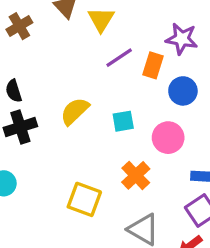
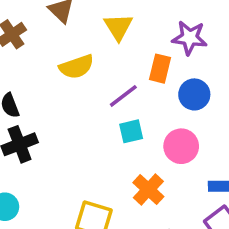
yellow triangle: (101, 19) -> (118, 27), moved
purple line: (119, 58) -> (123, 96), moved
yellow semicircle: (75, 111) -> (77, 67), moved, turned -152

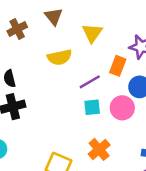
pink circle: (181, 146) -> (122, 108), moved

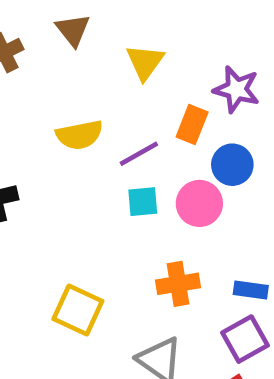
yellow semicircle: (60, 57) -> (80, 135), moved
orange cross: (99, 149) -> (178, 284), moved, turned 30

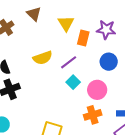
orange rectangle: (192, 124) -> (83, 38), moved
cyan square: (143, 202) -> (73, 82), turned -32
pink circle: (199, 203) -> (97, 90), moved

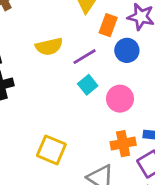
blue circle: (109, 62) -> (127, 50), moved
orange cross: (93, 115) -> (123, 144), moved

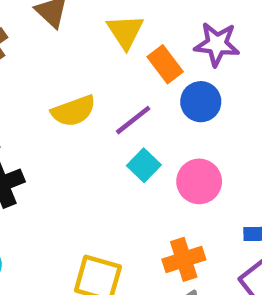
orange rectangle: (108, 25) -> (165, 64), turned -50
orange cross: (123, 144) -> (184, 259), moved

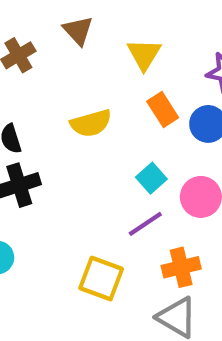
orange rectangle: (165, 64) -> (163, 109), moved
purple line: (133, 120) -> (145, 224), moved

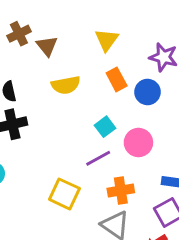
brown triangle: (78, 31) -> (47, 46), moved

